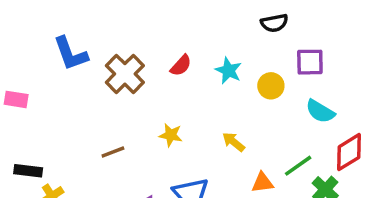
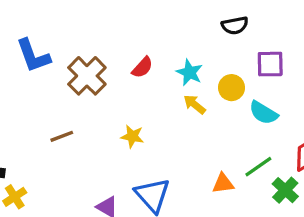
cyan semicircle: (320, 111) -> (263, 113), moved
yellow arrow: (234, 142) -> (195, 104), moved
brown line: (113, 152) -> (62, 136), moved

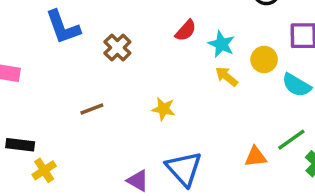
red semicircle: (142, 67) -> (186, 31), moved
brown cross: (87, 76) -> (117, 48), size x0.7

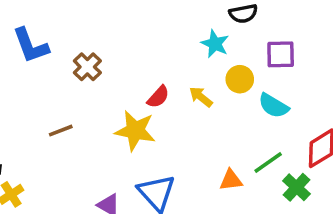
red semicircle: (186, 31) -> (158, 97), moved
cyan star: (221, 44) -> (215, 44), moved
yellow star: (163, 109) -> (135, 131), size x1.6

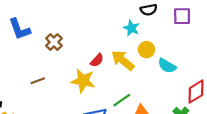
purple square: (281, 54) -> (182, 16), moved
yellow arrow: (201, 97) -> (123, 60), size x1.6
green line: (268, 162) -> (122, 100), moved

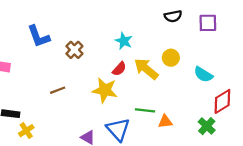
cyan star: (131, 28) -> (124, 41), moved
cyan semicircle: (167, 66) -> (203, 75), moved
green line: (122, 100) -> (145, 110), turned 42

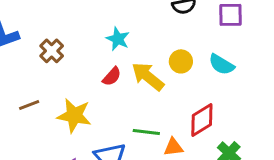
cyan semicircle: (203, 75) -> (221, 64), moved
yellow star: (105, 90) -> (74, 116), moved
red diamond: (222, 101) -> (202, 120), moved

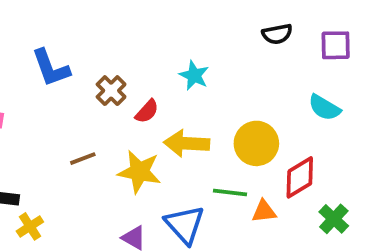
yellow circle: (181, 61) -> (256, 143), moved, size x1.5
red semicircle: (112, 76) -> (147, 111), moved
yellow arrow: (148, 76) -> (187, 143), moved, turned -36

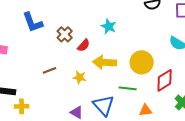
yellow star: (139, 172) -> (80, 77), size x0.6
orange triangle: (264, 211) -> (146, 110), moved
yellow cross: (30, 226) -> (22, 106), turned 32

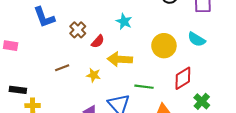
yellow circle: (142, 62) -> (164, 46), moved

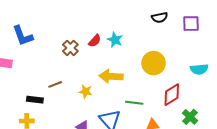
blue L-shape: (44, 17) -> (23, 36), moved
cyan semicircle: (197, 39) -> (199, 69), moved, turned -36
red semicircle: (98, 41) -> (95, 41), moved
black rectangle: (18, 90) -> (35, 100), moved

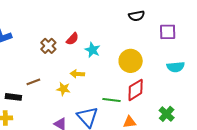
purple square: (191, 24) -> (168, 32), moved
cyan star: (115, 40) -> (92, 50), moved
yellow arrow: (111, 76) -> (77, 74), moved, size x0.6
red diamond: (172, 95) -> (136, 90), moved

